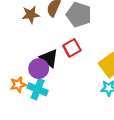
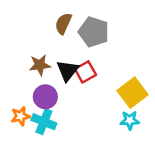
brown star: (31, 15) -> (40, 65), moved
black triangle: (49, 58) -> (67, 71), moved, turned 30

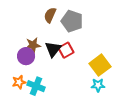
purple circle: (45, 97) -> (26, 56), moved

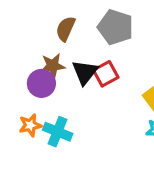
brown semicircle: (50, 15) -> (66, 29), moved

